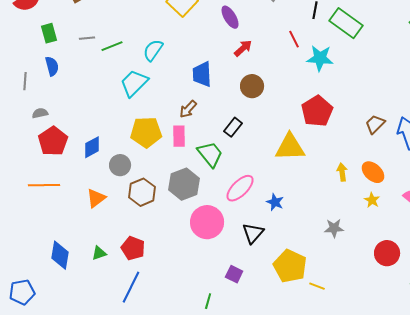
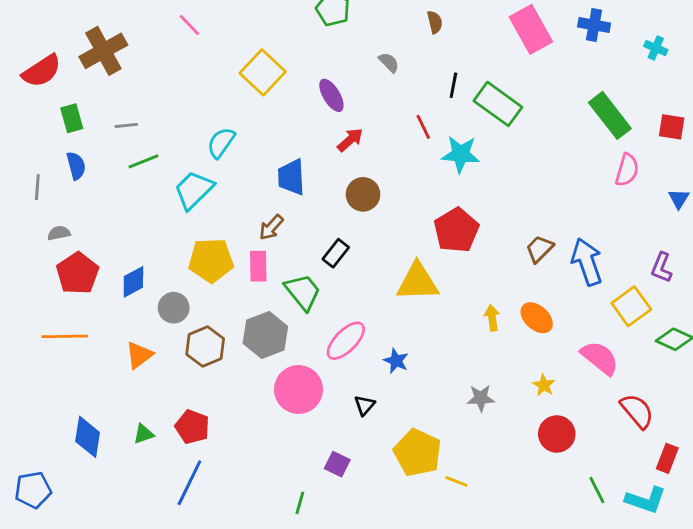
green line: (112, 46) -> (143, 161), moved
yellow star: (372, 200) -> (544, 385), moved
black triangle: (253, 233) -> (364, 405), size x0.7

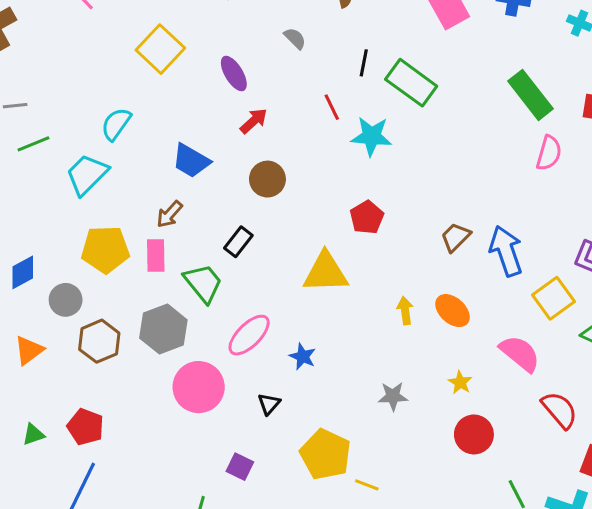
blue trapezoid: (291, 177) -> (191, 161), turned -57
red pentagon: (456, 230) -> (367, 217), size x0.7

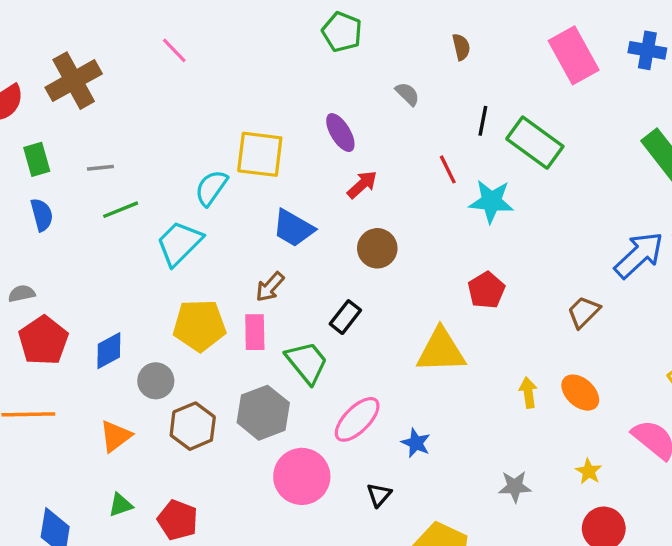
yellow square: (160, 49) -> (260, 154), moved, turned -36
blue arrow: (506, 251) -> (639, 255), moved, turned 66
green triangle: (33, 434) -> (121, 505), moved

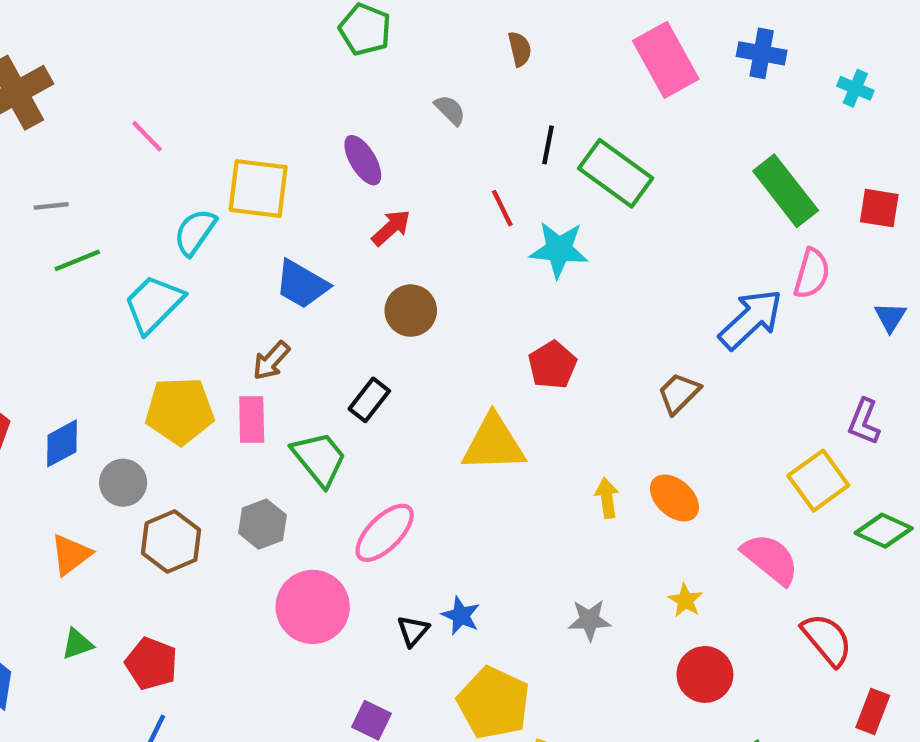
pink line: (174, 50) -> (147, 136), moved
gray hexagon: (263, 413) -> (263, 524), size x0.7
blue star: (416, 443) -> (461, 616), moved

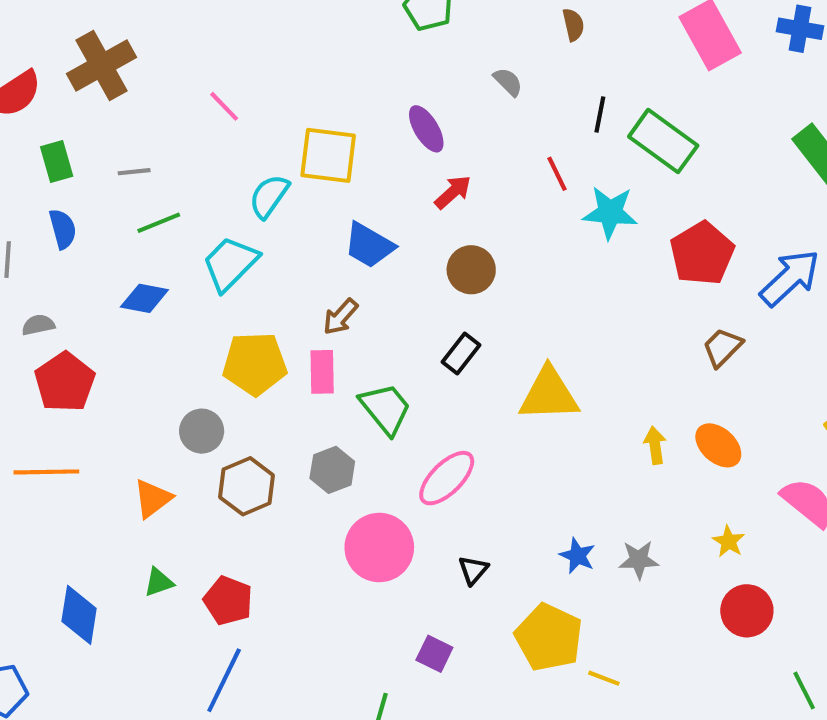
red pentagon: (552, 365) -> (702, 253), moved, size x1.4
black rectangle: (369, 400) -> (461, 353), moved
blue diamond: (62, 443) -> (144, 298), moved, turned 39
blue star: (461, 616) -> (577, 556), moved

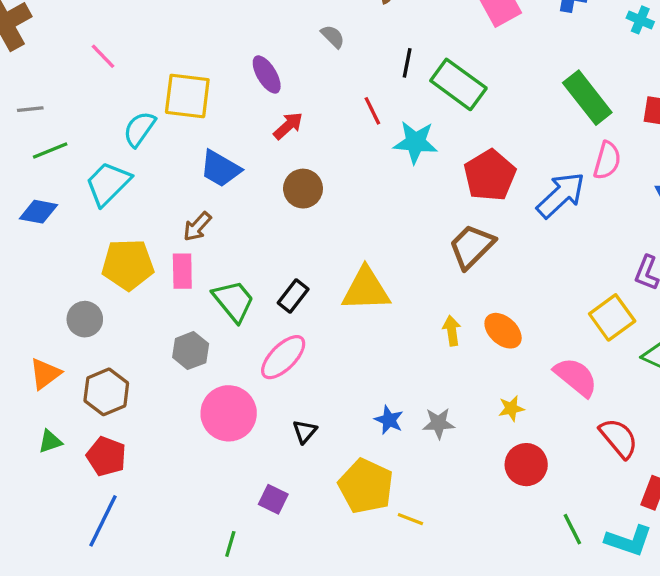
brown trapezoid: (722, 347) -> (472, 246), moved, size x1.4
black rectangle: (461, 353) -> (293, 296), moved
brown hexagon: (247, 486) -> (106, 392), moved
yellow star: (729, 541) -> (511, 408), turned 30

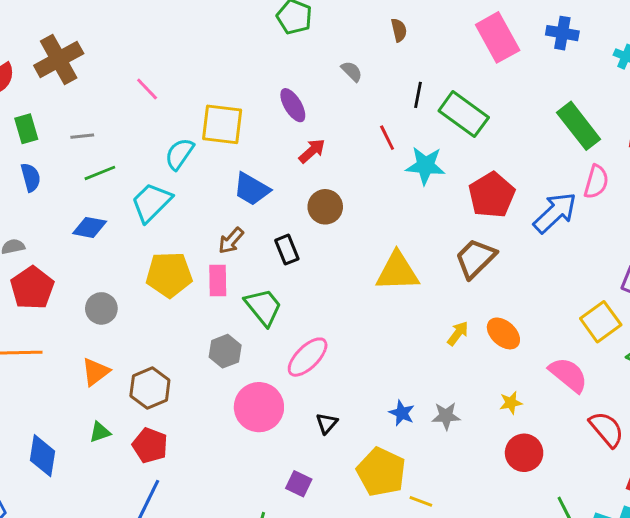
yellow triangle: (366, 289) -> (397, 272), moved
black rectangle: (293, 296) -> (287, 250), moved, turned -60
gray circle: (85, 319) -> (101, 308), moved
yellow arrow: (452, 331) -> (458, 333), turned 45

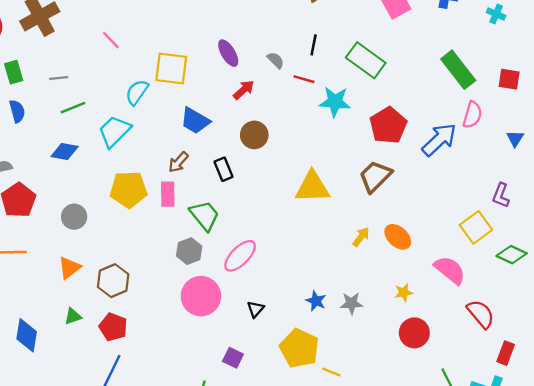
gray semicircle: (352, 71) -> (276, 60), moved
black line: (418, 95) -> (314, 45), moved
red line: (387, 138) -> (304, 79), turned -48
gray hexagon: (225, 351) -> (189, 251), moved

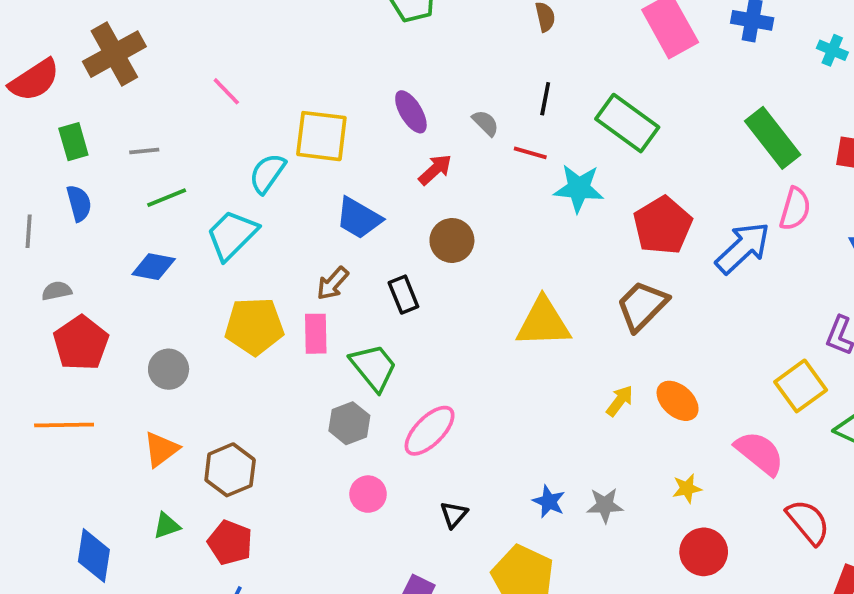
pink circle: (201, 296) -> (368, 494), size x0.6

